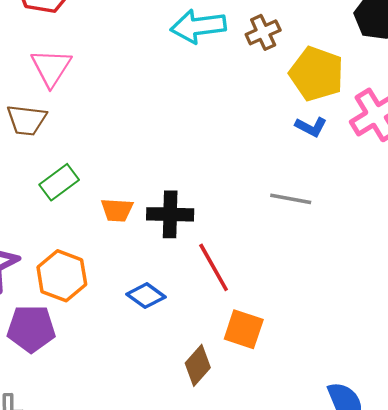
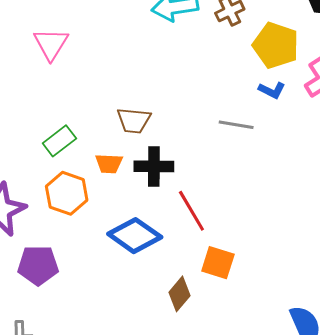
brown trapezoid: (27, 120) -> (134, 120), moved
gray line: (291, 199) -> (236, 125), moved
orange hexagon: (62, 276) -> (67, 193), moved
blue diamond: (146, 296) -> (135, 236), size x1.6

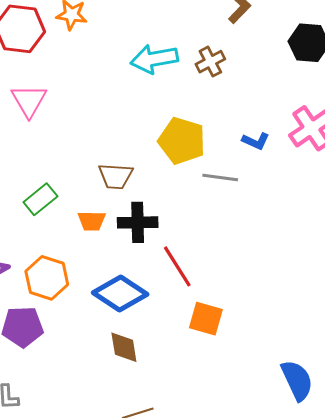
yellow pentagon: (276, 45) -> (182, 141), moved
orange hexagon: (67, 193) -> (47, 278), moved
brown diamond: (179, 294) -> (124, 347), moved, turned -48

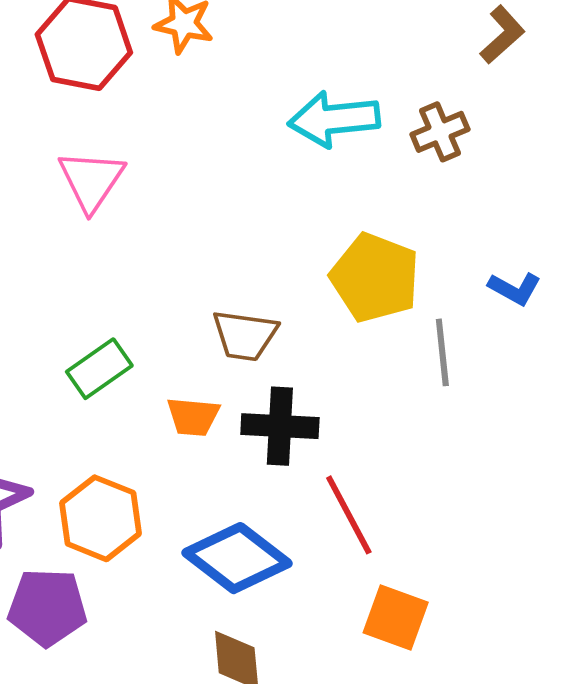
gray line: (220, 177) -> (442, 352), turned 72

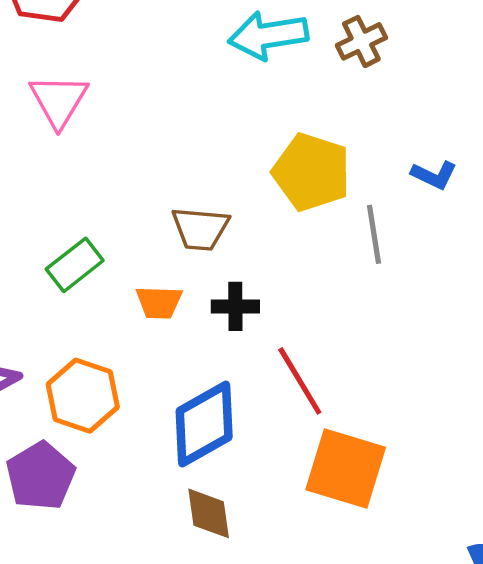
black cross: (280, 426) -> (235, 306), size x0.7
blue diamond: (237, 558) -> (204, 424), turned -64
purple pentagon: (47, 607) -> (41, 476), turned -30
orange square: (396, 618) -> (346, 468), size x1.4

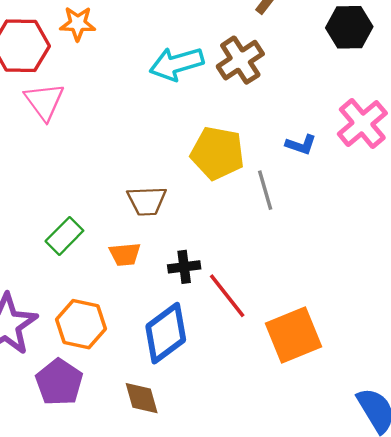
brown cross: (361, 41) -> (240, 60), size x1.4
pink triangle: (59, 101) -> (44, 101), moved
black cross: (235, 306) -> (184, 267), moved
orange square: (346, 468) -> (293, 335), moved, turned -32
brown diamond: (209, 513) -> (142, 398), moved

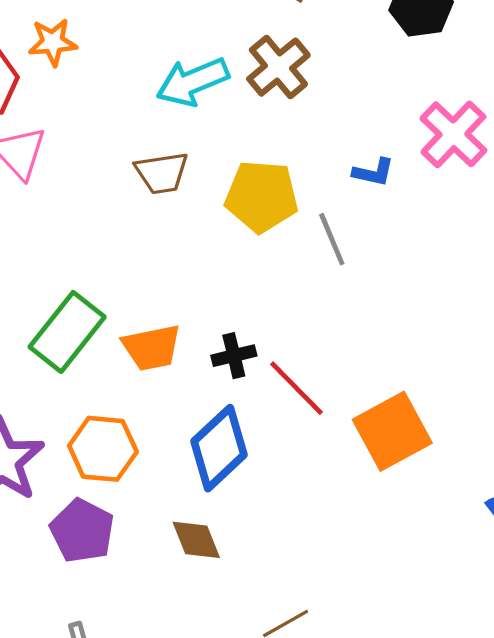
brown trapezoid: (147, 201) -> (162, 173), moved
green rectangle: (64, 236) -> (67, 332), size x1.5
orange trapezoid: (125, 254) -> (152, 348), size x1.4

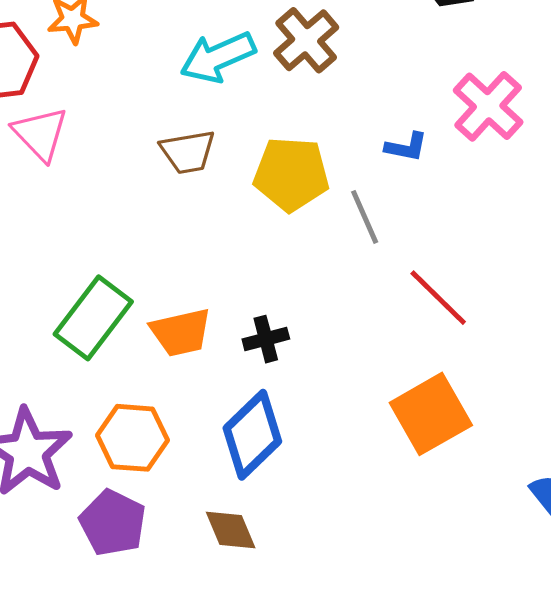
red line: (297, 388) -> (438, 298), moved

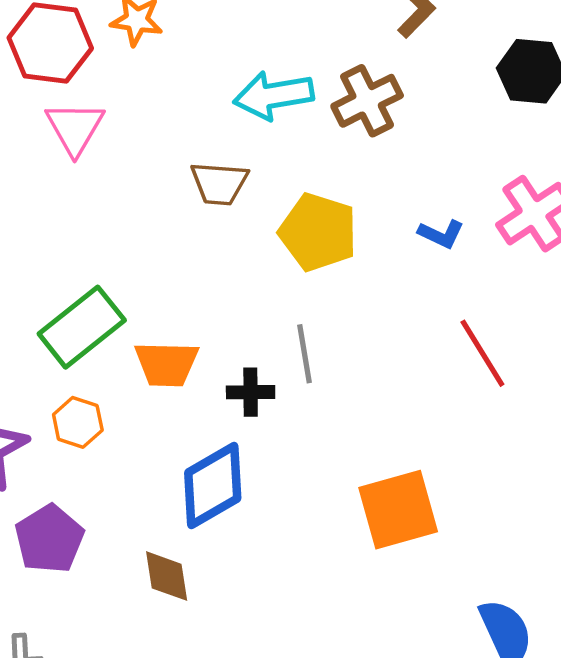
gray line: (365, 217) -> (304, 354), moved
red line: (438, 298) -> (482, 353), moved
orange hexagon: (133, 438) -> (78, 422), moved, size x0.7

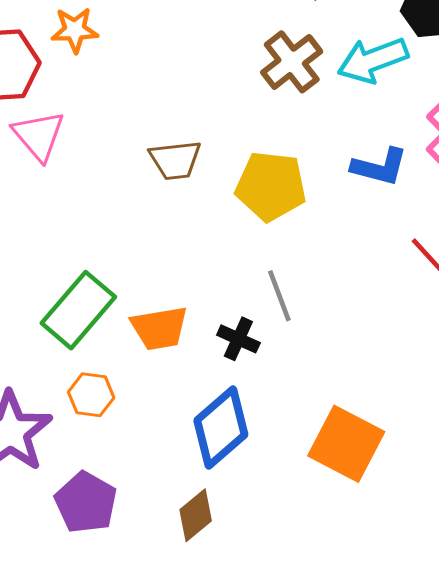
cyan arrow: (274, 95) -> (373, 60), moved
blue L-shape: (441, 234) -> (380, 167), size x1.4
black cross: (251, 392) -> (238, 339), turned 36
orange square: (398, 510) -> (346, 444), moved, turned -36
brown diamond: (167, 576) -> (196, 515), turned 70

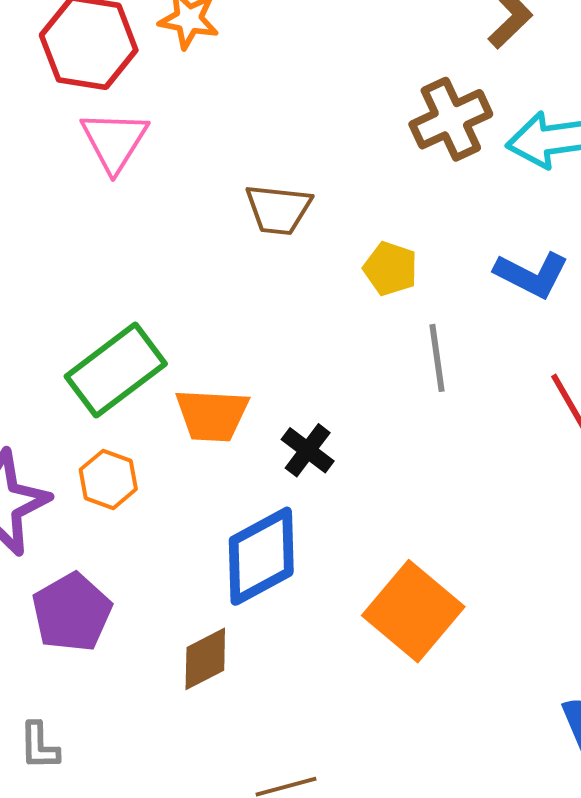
yellow pentagon: (271, 186) -> (390, 269), size x0.6
gray line: (279, 296) -> (437, 358), moved

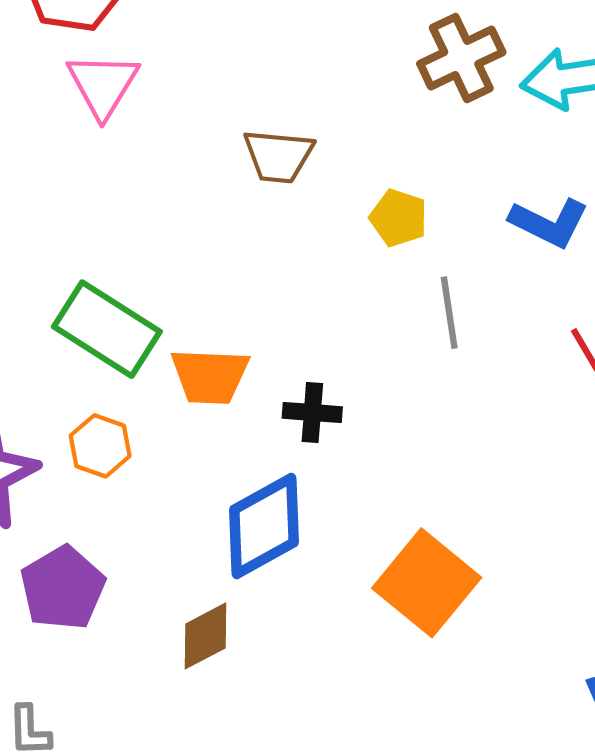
green rectangle: (116, 370) -> (107, 329), turned 70
black cross: (308, 450) -> (312, 413), turned -32

